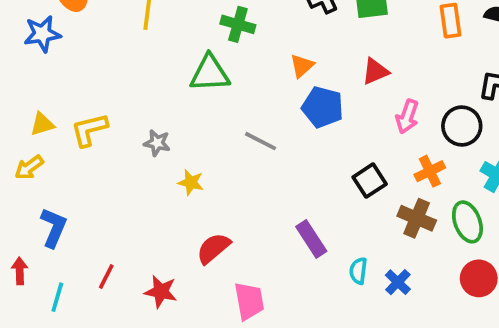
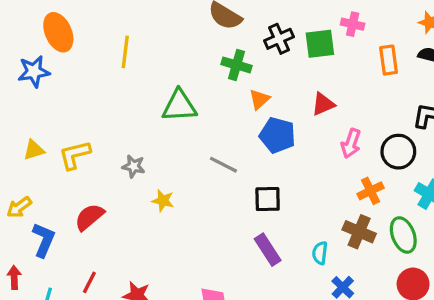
green cross: (238, 24) -> (237, 65), moved
yellow arrow: (29, 167) -> (19, 207), moved
black square: (370, 181) -> (268, 199), moved, turned 32
red semicircle: (213, 248) -> (89, 217), moved
cyan semicircle: (358, 271) -> (320, 253), moved

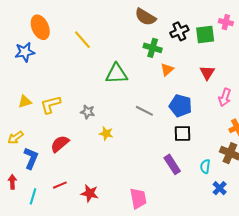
yellow line: (125, 52) -> (82, 40), turned -48
red triangle: (323, 104) -> (207, 73), turned -35
blue pentagon: (277, 135) -> (180, 106), moved
black square: (268, 199) -> (183, 133), moved
red line: (89, 282) -> (60, 185), turned 40

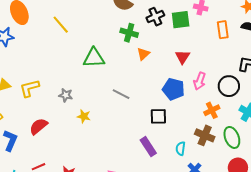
blue pentagon: (180, 106) -> (173, 89), moved

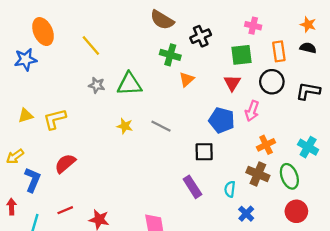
green square: (181, 20) -> (242, 55), moved
black circle: (229, 86) -> (272, 82), moved
gray star: (66, 95) -> (97, 85), moved
yellow star: (84, 116) -> (125, 126), moved

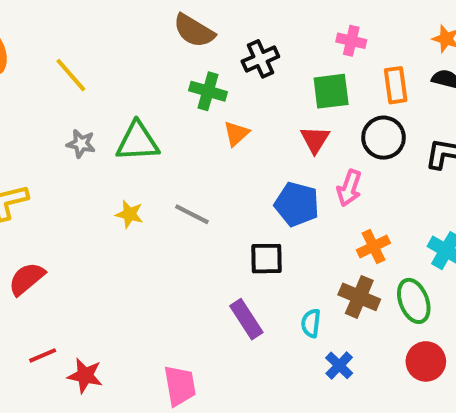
red line: (65, 210) -> (43, 355), moved

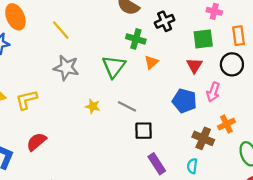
green triangle: (137, 142) -> (114, 67), moved, turned -50
gray star: (81, 144) -> (66, 68), size x1.6
black square: (267, 259) -> (144, 131), moved
brown cross: (359, 297) -> (203, 138), moved

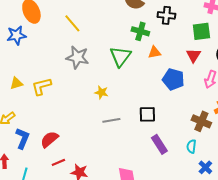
black cross: (165, 21) -> (166, 15), turned 30
orange triangle: (151, 62) -> (154, 52), turned 32
blue pentagon: (184, 101) -> (173, 79), moved
gray line: (127, 106) -> (111, 120), moved, turned -36
red semicircle: (36, 142) -> (49, 139), moved

